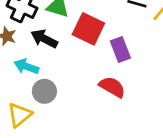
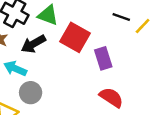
black arrow: (44, 39) -> (33, 44), turned -60
red semicircle: (112, 87) -> (111, 97), moved

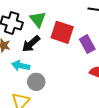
green triangle: (48, 15) -> (38, 19), turned 42

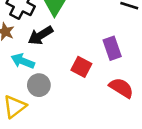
red square: (62, 32) -> (81, 67), moved, size x0.7

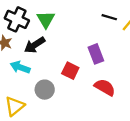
gray circle: (39, 85) -> (45, 90), moved

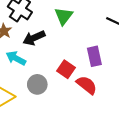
green triangle: (46, 19) -> (64, 16), moved
red semicircle: (105, 87) -> (87, 85), moved

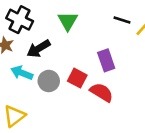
gray circle: (37, 84) -> (49, 81), moved

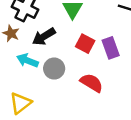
red square: (77, 78) -> (85, 44), moved
red semicircle: (102, 92) -> (92, 83), moved

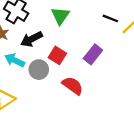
red square: (85, 44) -> (57, 55), moved
purple rectangle: (111, 48) -> (93, 54), turned 54

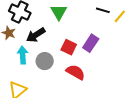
red square: (57, 55) -> (69, 47), moved
cyan arrow: (15, 60) -> (23, 55), turned 66

